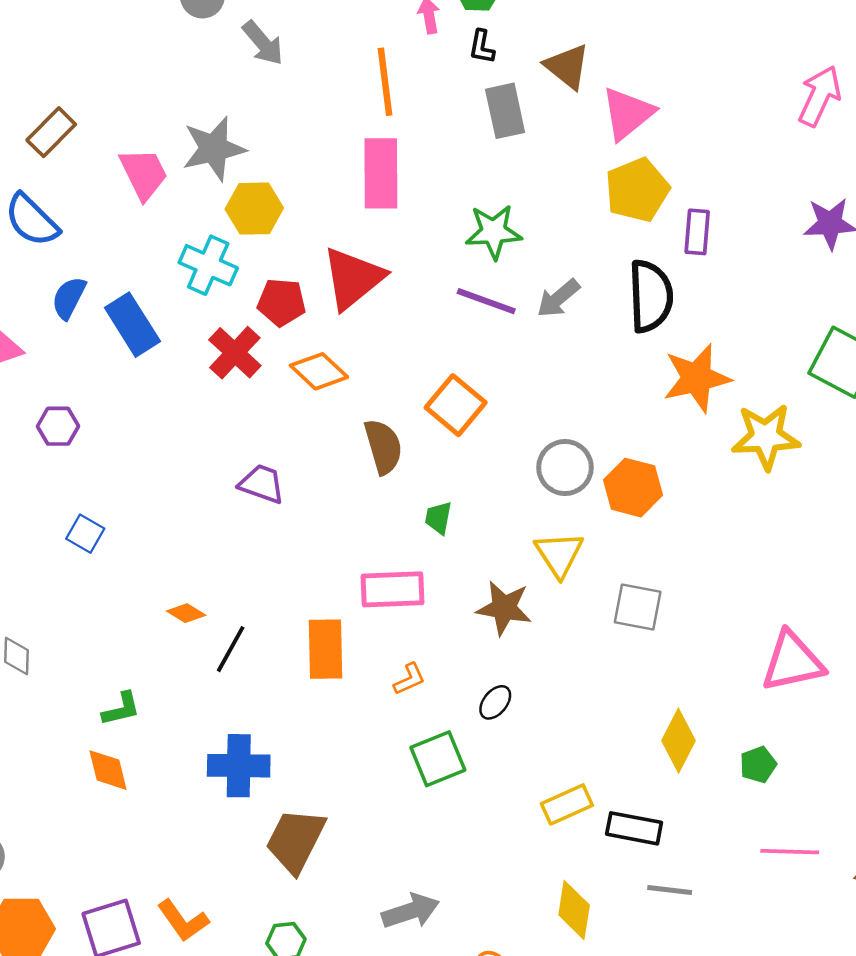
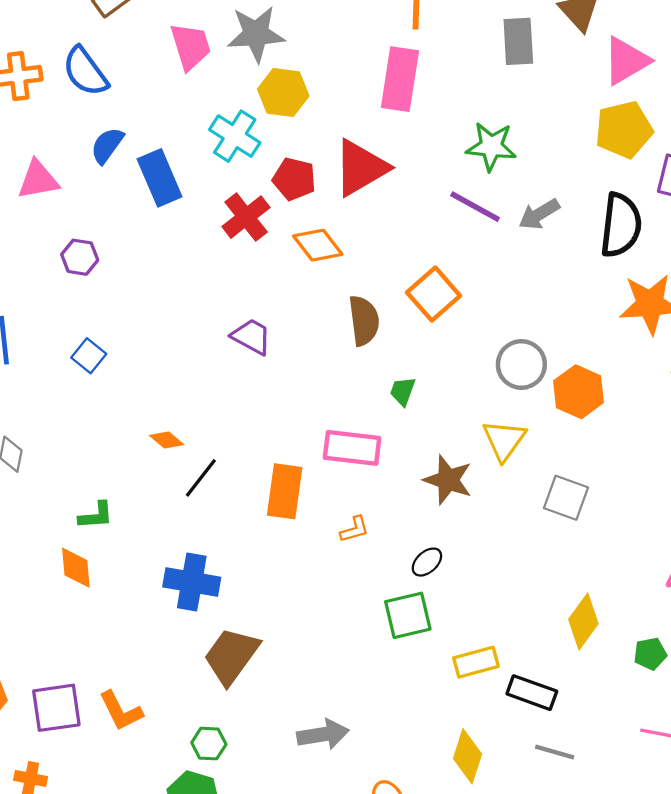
green square: (438, 759) -> (408, 615), moved

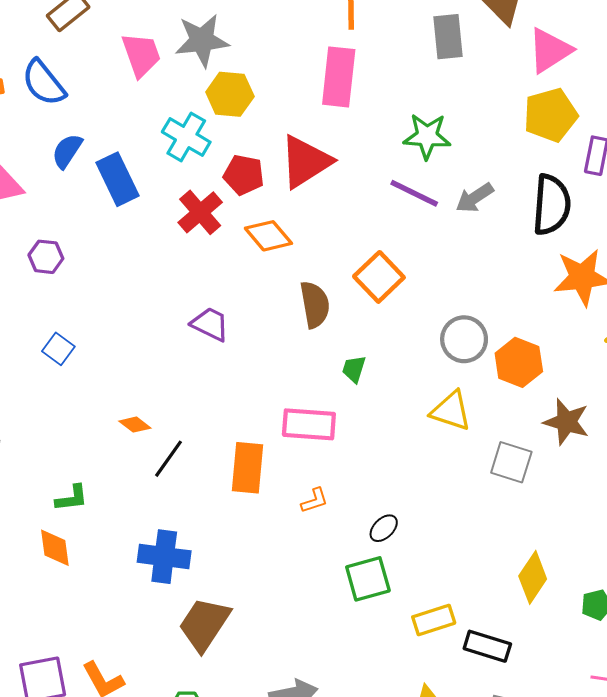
yellow triangle: (504, 440) -> (451, 411), turned -45
brown star: (448, 480) -> (566, 422), moved

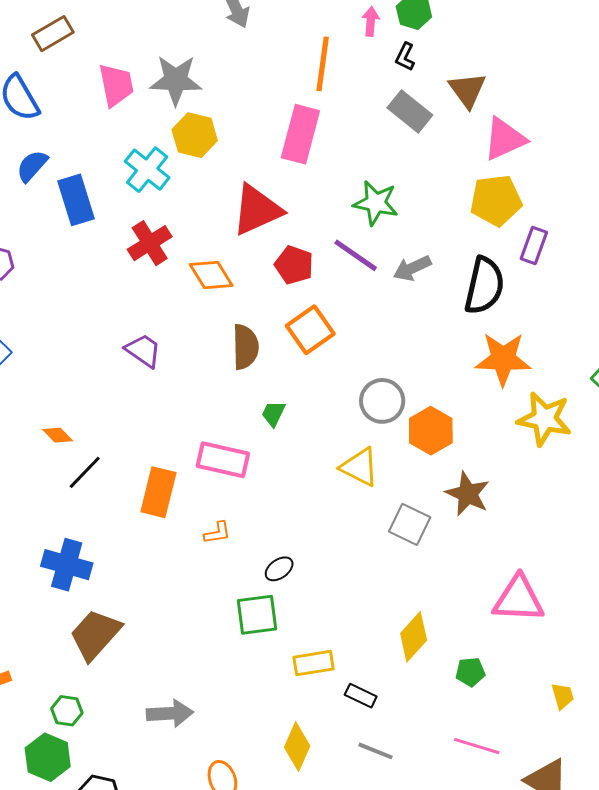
gray rectangle: (448, 37) -> (410, 111), turned -54
red pentagon: (244, 175) -> (294, 265), moved
black rectangle: (487, 646) -> (361, 696), size x0.7

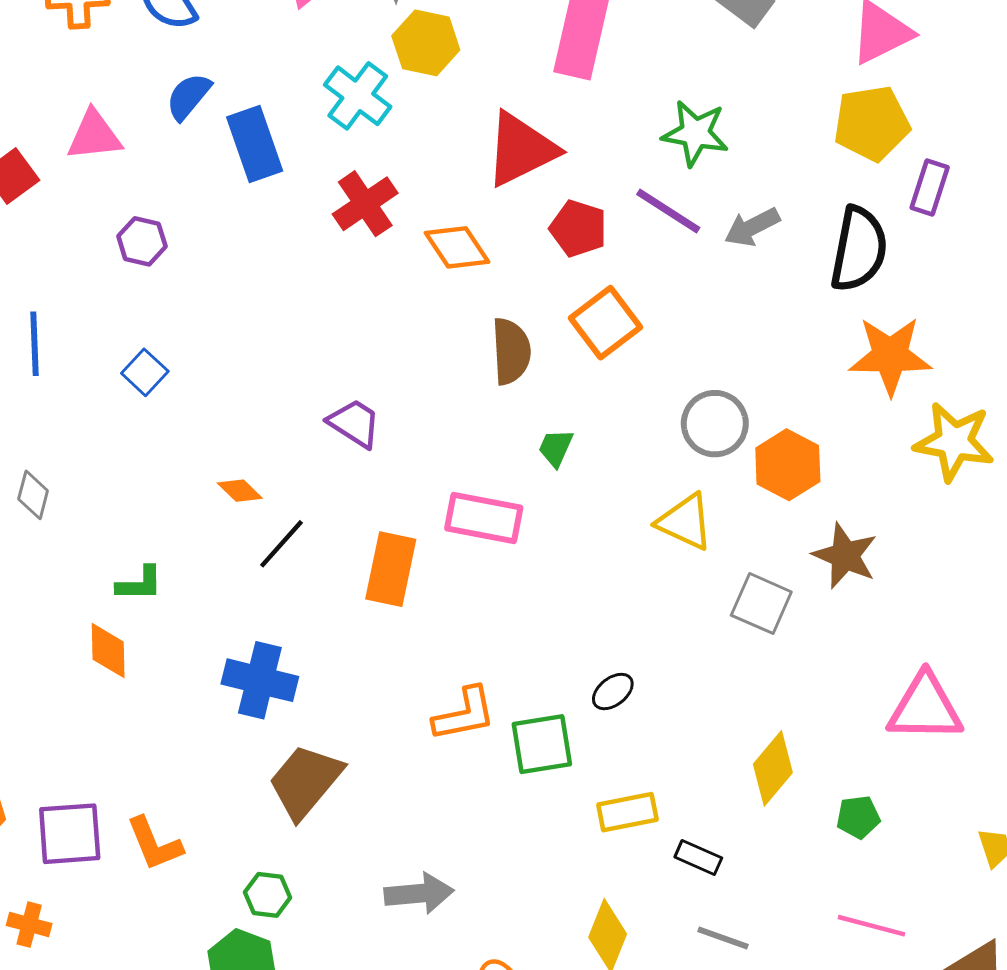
purple trapezoid: (143, 351) -> (354, 423), moved
orange L-shape: (217, 533) -> (464, 714), moved, size x1.6
black ellipse: (279, 569) -> (613, 692), moved

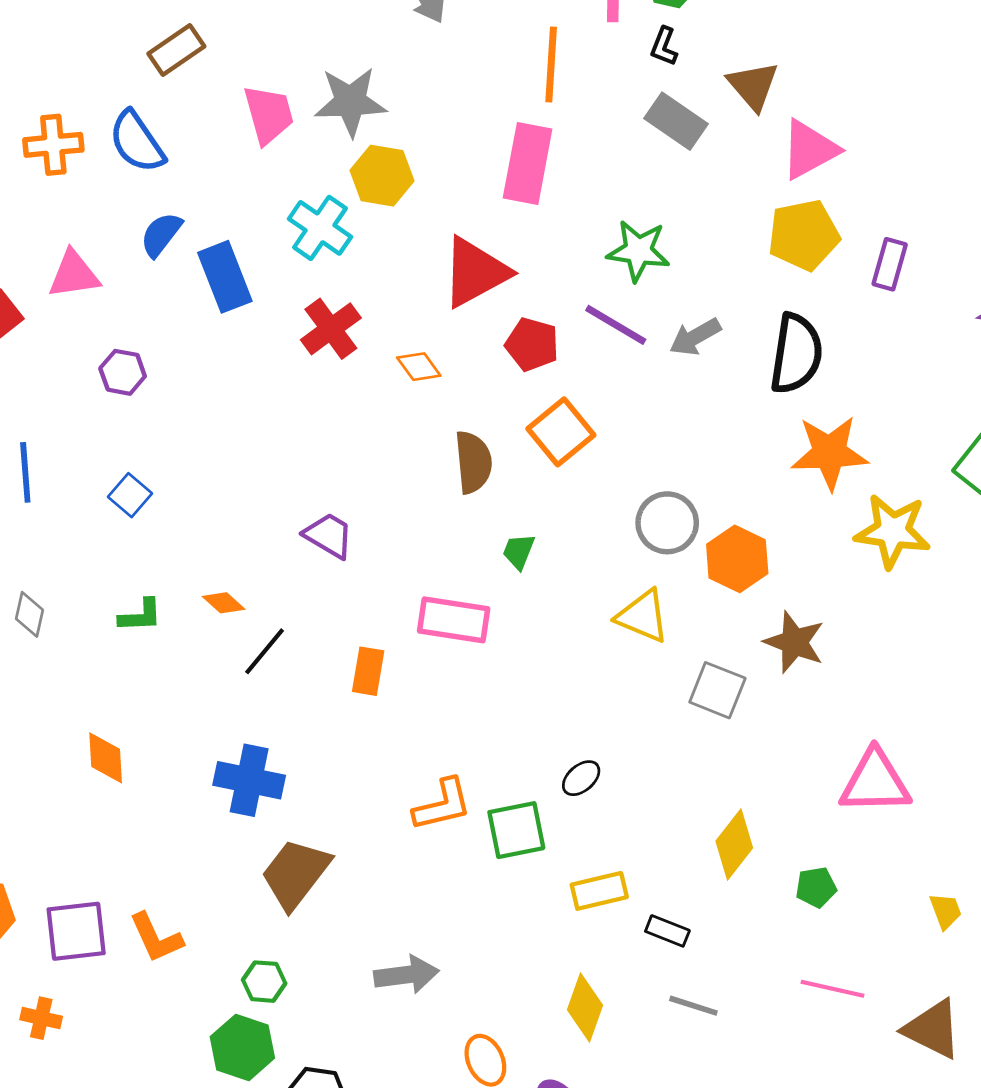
purple rectangle: (930, 188) -> (890, 264), moved
orange diamond: (457, 247) -> (419, 367), size x0.7
orange rectangle: (391, 569) -> (368, 671), size x0.7
green L-shape: (140, 584) -> (140, 616), moved

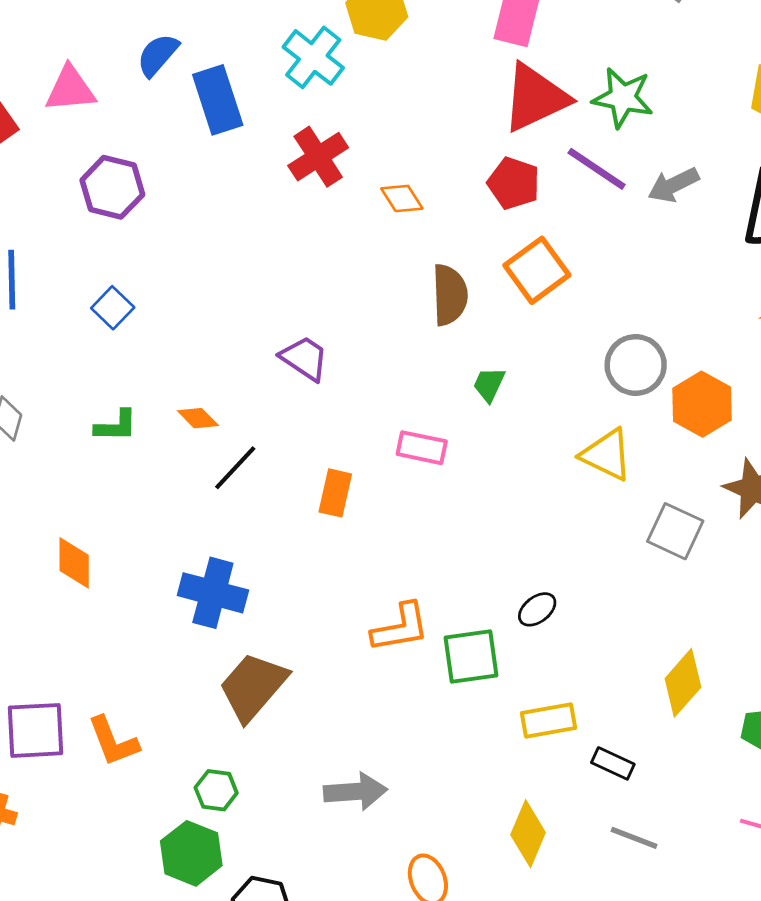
red triangle: (475, 272) -> (535, 98), moved
purple hexagon: (123, 372) -> (112, 187), size x1.4
pink rectangle: (454, 620) -> (422, 448), size x0.7

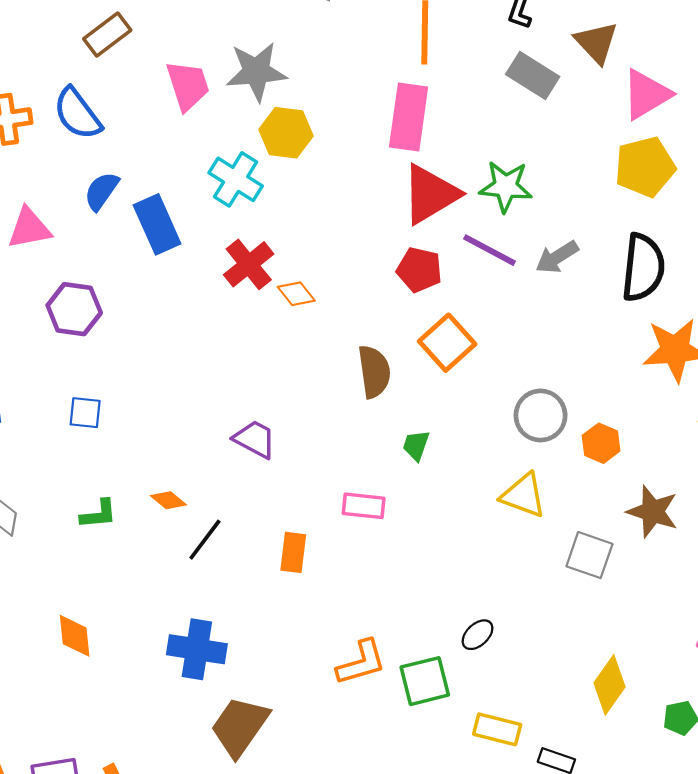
orange diamond: (402, 198) -> (296, 294), moved
blue square: (113, 308) -> (85, 413), turned -32
orange hexagon: (702, 404) -> (601, 443), size x0.7
yellow rectangle: (548, 721) -> (497, 729), turned 30

